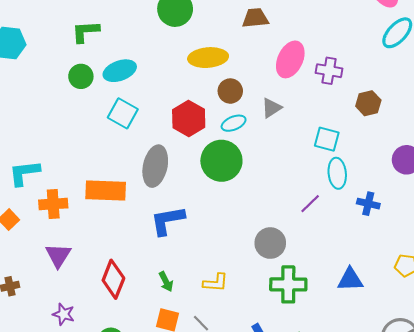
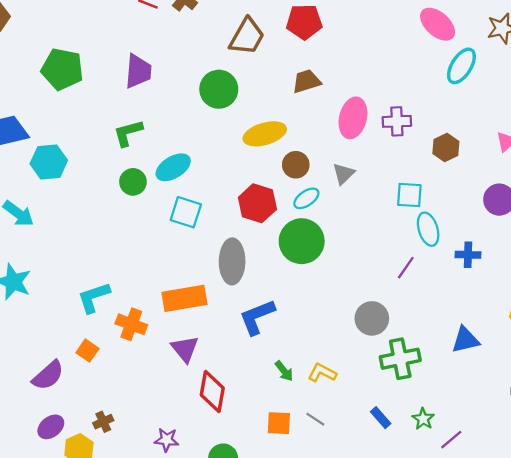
orange cross: (53, 204) -> (131, 324), turned 36
purple triangle: (58, 255) -> (185, 349), moved
green arrow: (166, 282) -> (284, 371), moved
yellow L-shape: (216, 283) -> (322, 373), turned -145

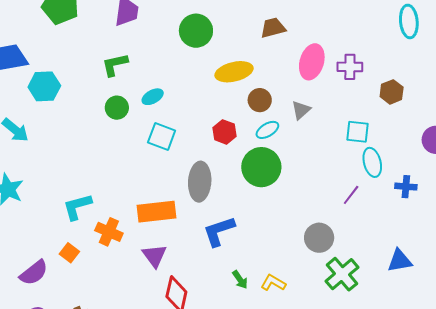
cyan ellipse: (461, 66) -> (409, 21), turned -40
cyan ellipse: (173, 167) -> (153, 97), size x0.7
red hexagon: (257, 203) -> (224, 132), size x0.7
green cross: (400, 359) -> (342, 274), turned -32

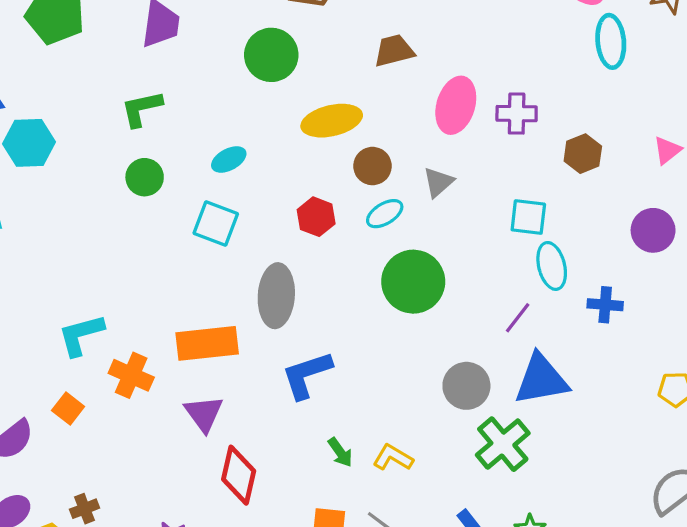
cyan ellipse: (153, 97) -> (229, 159), moved
green circle: (261, 167) -> (413, 282), moved
blue triangle: (400, 261) -> (541, 379), moved, size x1.4

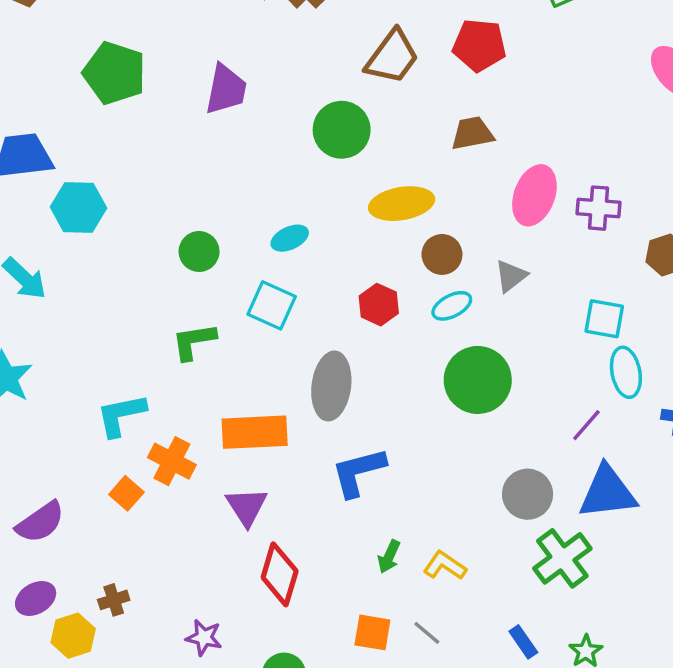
green L-shape: (142, 109) -> (194, 341), moved
orange square: (68, 409) -> (126, 493), moved
green arrow: (340, 452) -> (389, 557), turned 56

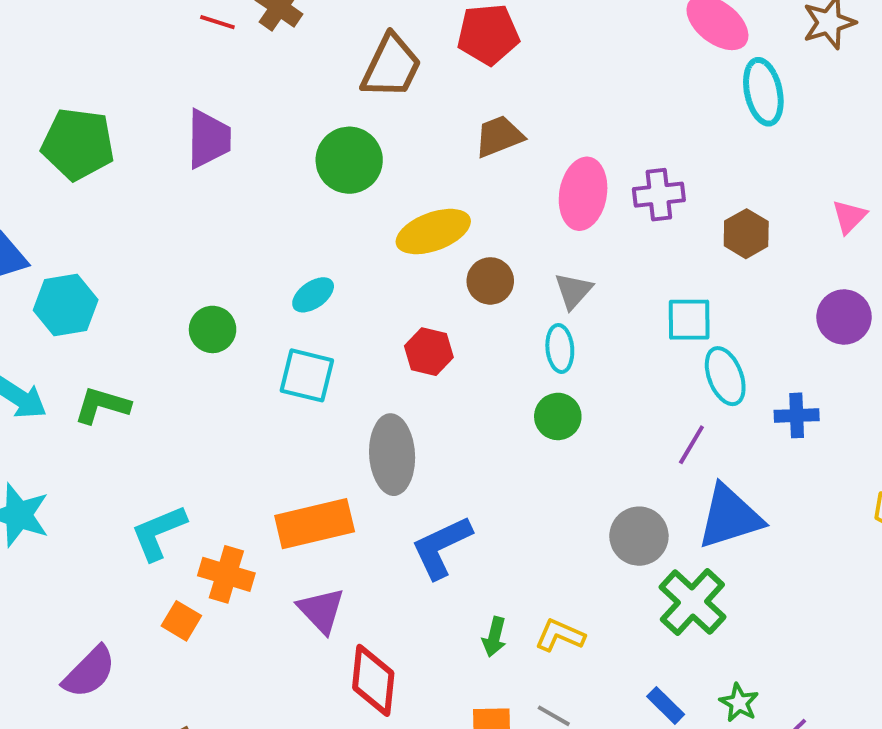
cyan ellipse: (452, 306) -> (560, 348), moved, turned -57
green L-shape: (194, 341) -> (102, 405), moved, turned 36
green circle: (478, 380) -> (558, 416), size x0.6

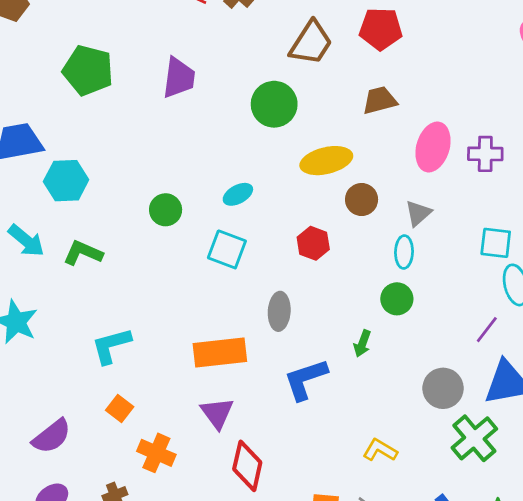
gray ellipse: (392, 455) -> (279, 311), size x0.7
orange cross: (226, 574) -> (156, 453), moved
green arrow: (494, 637) -> (362, 344), moved

